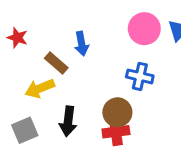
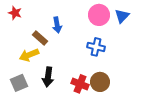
red star: (17, 38) -> (15, 13), moved
brown circle: (117, 112) -> (100, 82), moved
red cross: (116, 132) -> (80, 84), turned 30

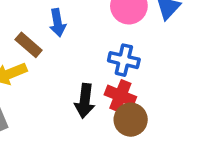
black arrow: (48, 77) -> (85, 101), moved
red cross: (80, 84) -> (120, 96), moved

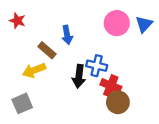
blue cross: (124, 60) -> (97, 66), moved
black arrow: (85, 101) -> (79, 76), moved

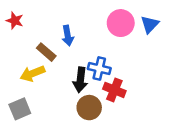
brown circle: (118, 102) -> (89, 108), moved

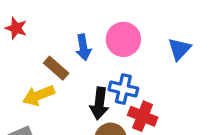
pink circle: (121, 23) -> (123, 39), moved
blue triangle: (150, 24) -> (179, 49), moved

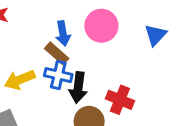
brown rectangle: (56, 68) -> (57, 53), moved
blue cross: (123, 89) -> (58, 75), moved

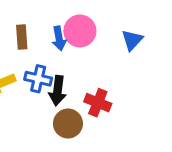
blue arrow: (63, 33) -> (59, 38), moved
brown rectangle: (57, 53) -> (22, 37), moved, turned 45

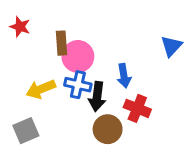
pink circle: (80, 31) -> (78, 56), moved
blue arrow: (59, 38) -> (124, 76), moved

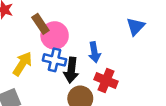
brown rectangle: (62, 43) -> (40, 24), turned -30
yellow arrow: (41, 89) -> (22, 64), turned 145

